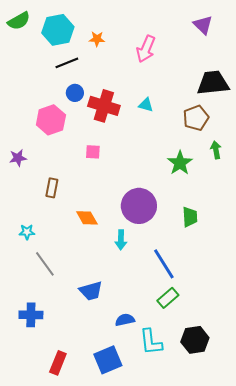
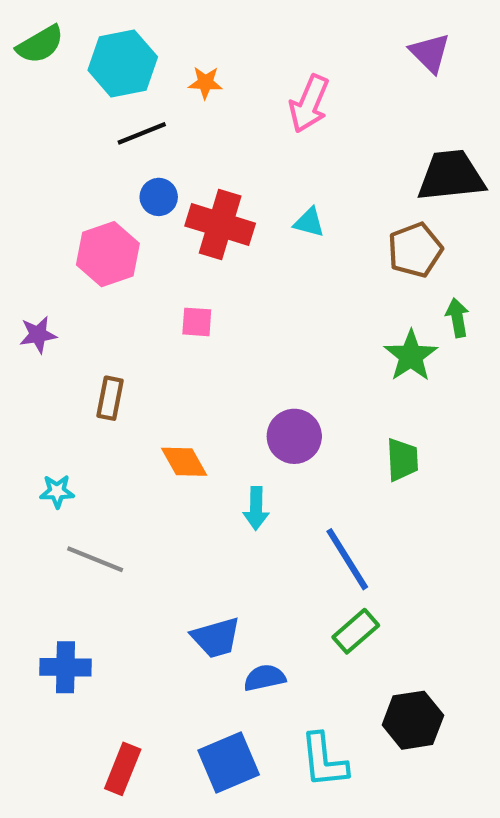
green star: (180, 163) -> (411, 356), moved
purple circle: (139, 206) -> (294, 436), size x0.7
gray line: (45, 264) -> (95, 559), turned -32
blue trapezoid: (91, 291) -> (216, 638), moved
cyan L-shape: (151, 342) -> (324, 760), moved

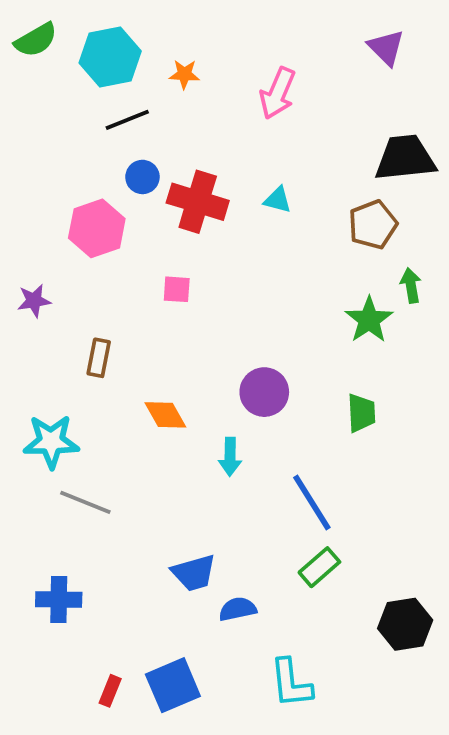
cyan star: (57, 491) -> (51, 442), size x1.8
black hexagon: (413, 720) -> (405, 624), moved
blue square: (229, 763) -> (173, 685), moved
red rectangle: (123, 769) -> (110, 691), size x0.7

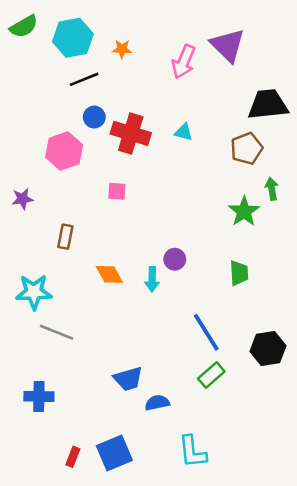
purple triangle: (386, 48) -> (228, 45), moved, size x1.4
purple circle: (264, 392) -> (175, 259), size x0.7
cyan arrow: (230, 457) -> (152, 279), moved
black hexagon: (405, 624) -> (268, 349), moved

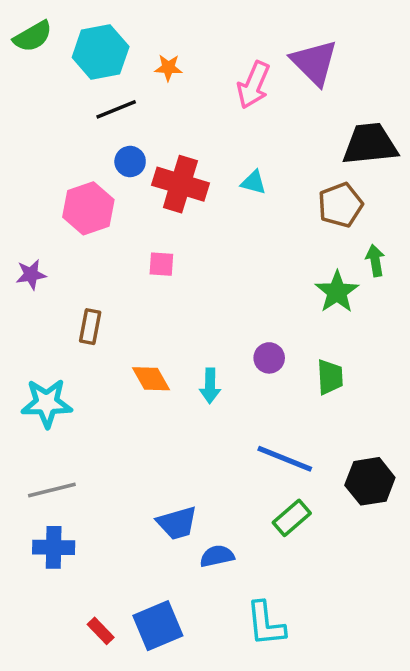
purple circle: (175, 259) -> (269, 358), moved
gray line: (57, 332) -> (52, 490), moved, turned -36
blue line: (206, 332) -> (285, 459), turned -36
red rectangle: (73, 457) -> (101, 631), turned -66

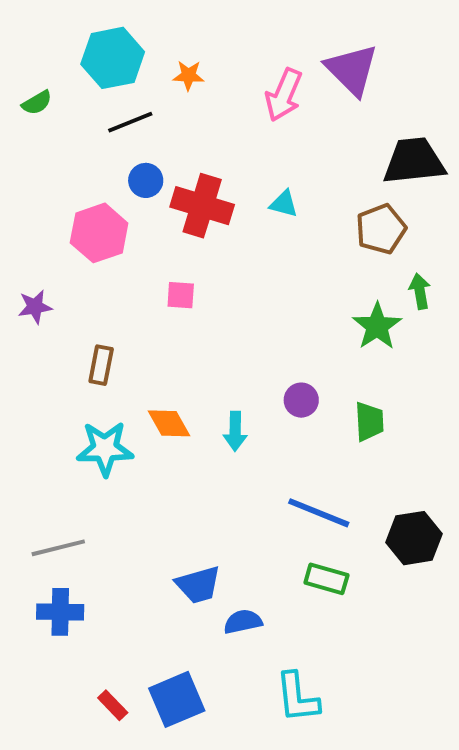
green semicircle: (33, 36) -> (37, 103), moved, size x0.7
cyan star: (47, 403) -> (105, 449), moved
green rectangle: (292, 518) -> (326, 579), turned 57

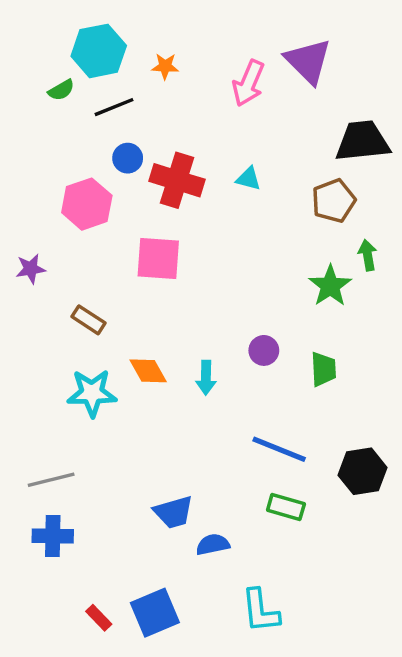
green semicircle: (37, 103) -> (61, 90), moved
pink square: (181, 295) -> (158, 259), size x1.8
brown rectangle: (101, 365) -> (88, 320), turned -68

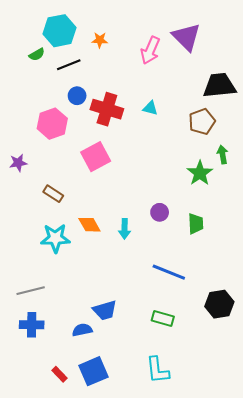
pink square: (158, 259) -> (96, 157), turned -32
black hexagon: (363, 471) -> (219, 304), moved
green rectangle: (286, 507) -> (163, 319), moved
blue semicircle: (213, 544) -> (82, 330), moved

